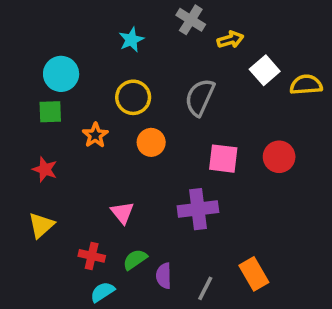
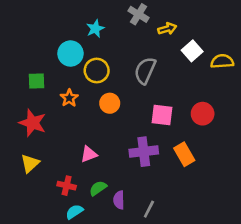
cyan circle: (61, 74) -> (70, 54), moved
red star: (45, 169) -> (33, 123), size x1.5
pink triangle: (122, 213) -> (89, 154), turned 48
orange rectangle: (254, 274) -> (184, 154), moved

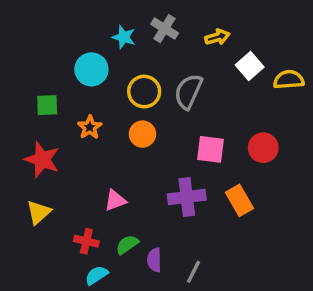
gray cross: (138, 14) -> (165, 29), moved
cyan star: (95, 29) -> (124, 37), turned -30
yellow circle: (97, 71) -> (144, 92), moved

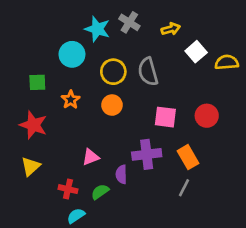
cyan star: (124, 37) -> (97, 29), size x1.4
gray semicircle: (188, 92) -> (148, 72), turned -40
purple semicircle: (154, 260) -> (121, 174), moved
gray line: (193, 272) -> (184, 188), moved

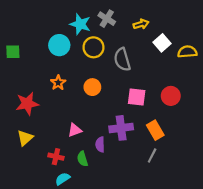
yellow circle: (113, 72) -> (93, 47), moved
green square: (37, 82) -> (13, 52), moved
red star: (33, 125) -> (27, 104), turned -30
green semicircle: (100, 192) -> (82, 159), turned -72

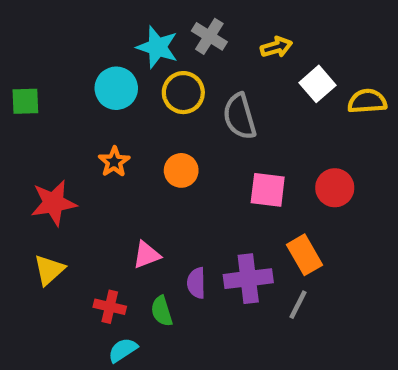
purple cross: (121, 128) -> (248, 279), moved

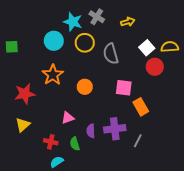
white square: (317, 84) -> (147, 48), moved
orange star: (114, 162) -> (53, 75), size x1.5
orange circle: (181, 170) -> (85, 87), moved
red circle: (335, 188) -> (155, 67), moved
orange rectangle: (304, 255) -> (141, 107), moved

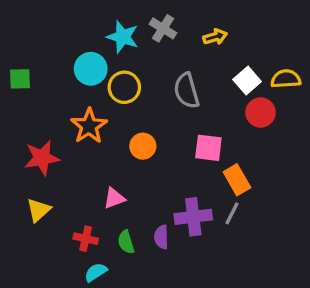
yellow circle: (85, 43) -> (124, 87), moved
purple semicircle: (91, 131) -> (161, 237), moved
gray line: (138, 141) -> (232, 213), moved

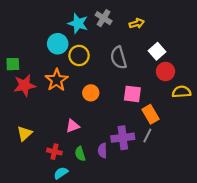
green square: (20, 79) -> (13, 64), moved
yellow semicircle: (286, 79) -> (182, 92), moved
red star: (42, 158) -> (25, 85), moved

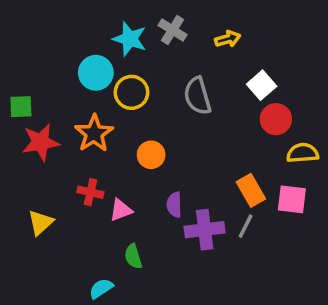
pink square: (132, 94) -> (292, 199), moved
purple semicircle: (103, 151) -> (174, 205), moved
red cross: (54, 152) -> (90, 192), moved

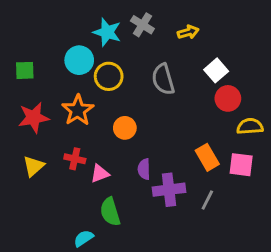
green square: (21, 107) -> (25, 70), moved
yellow triangle: (41, 223) -> (34, 166), moved
gray line: (246, 226) -> (207, 200), moved
green semicircle: (133, 256) -> (110, 212), size x1.4

